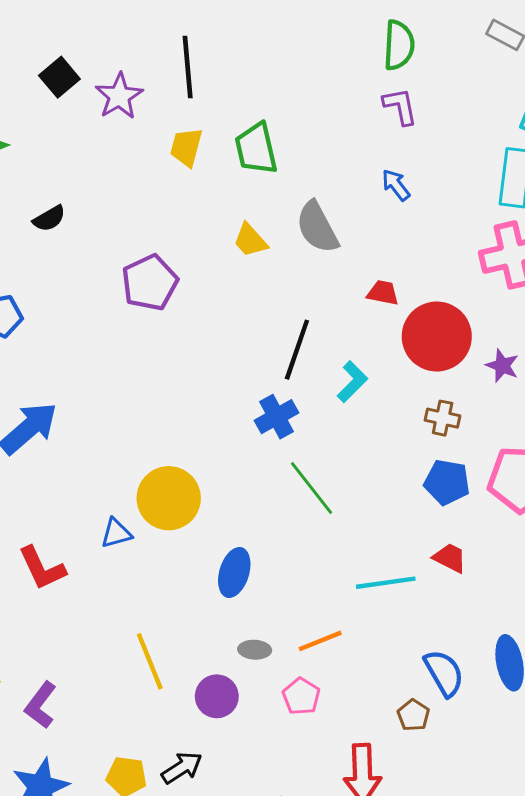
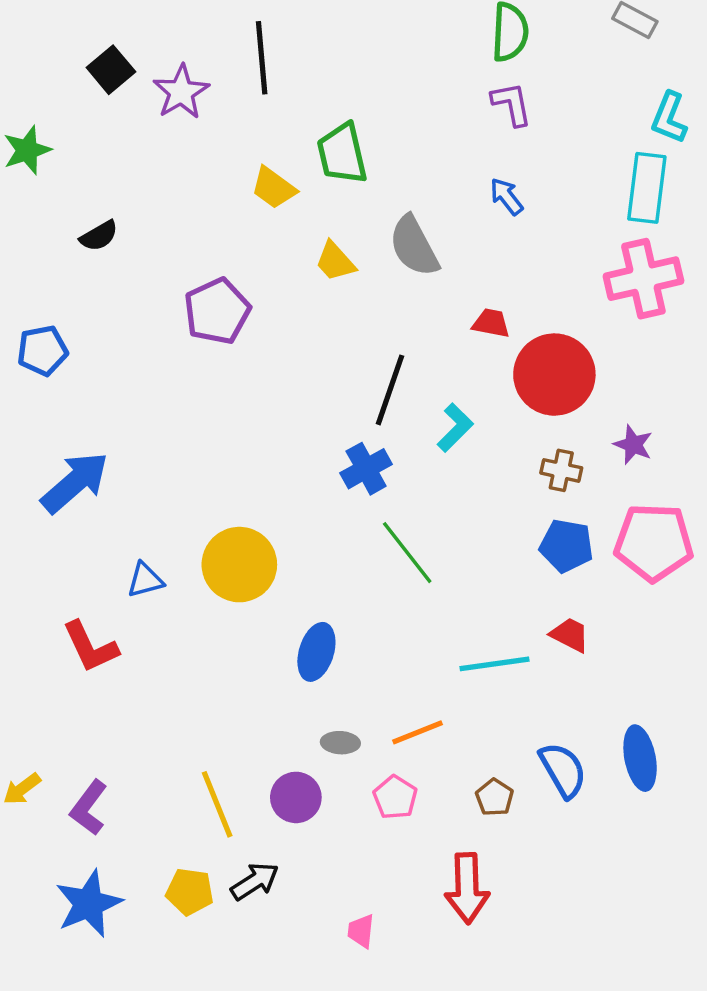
yellow trapezoid: (186, 147) -> (274, 188), moved, turned -69
purple star: (502, 366) -> (633, 445), moved
blue triangle: (116, 533) -> (145, 580), moved
yellow line: (150, 661) -> (217, 804), moved
brown pentagon: (413, 715) -> (494, 797), moved

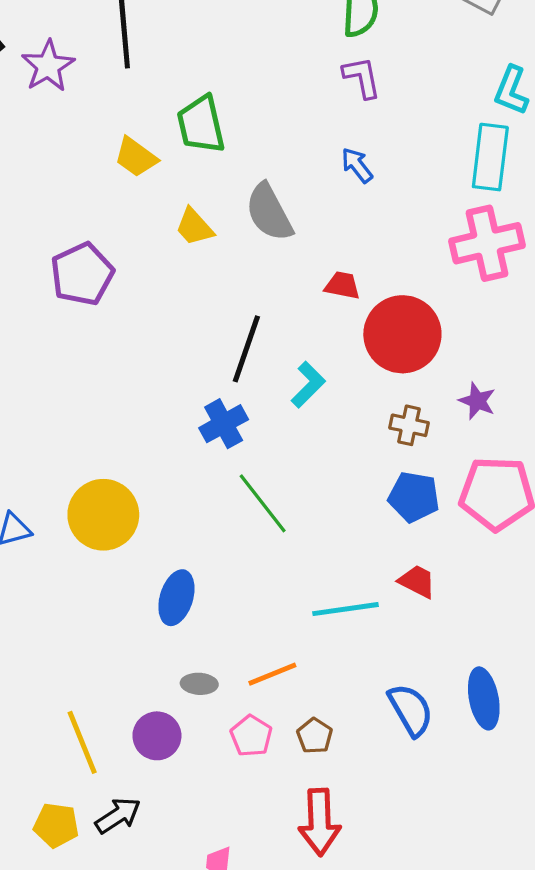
brown pentagon: (494, 797) -> (315, 736), moved

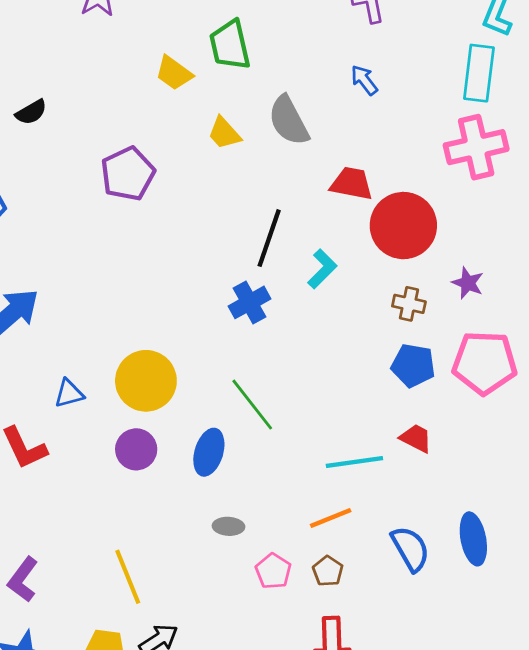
red trapezoid: (342, 285) -> (352, 184), size x1.4
green line: (263, 503) -> (252, 405), moved
orange line: (272, 674) -> (331, 518), moved
purple circle: (157, 736) -> (136, 449), moved

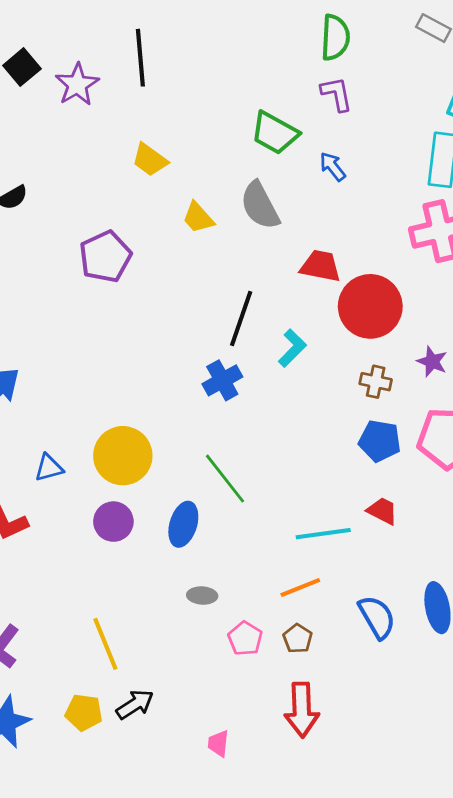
green trapezoid: (230, 45) -> (275, 133), moved, turned -48

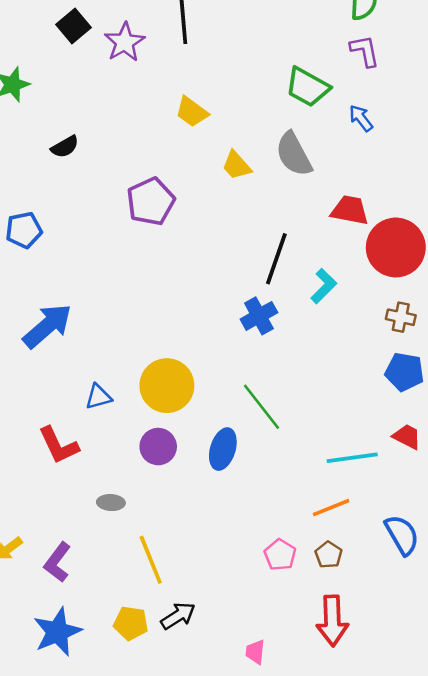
gray ellipse: (202, 596) -> (111, 503), moved

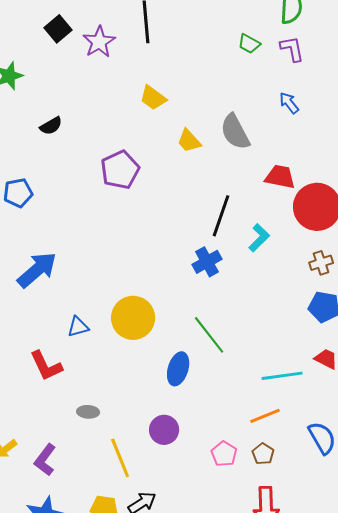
green trapezoid: (307, 87) -> (249, 44), moved, size x0.6
brown cross: (401, 317) -> (321, 263), turned -30
purple circle: (158, 447) -> (164, 430), moved

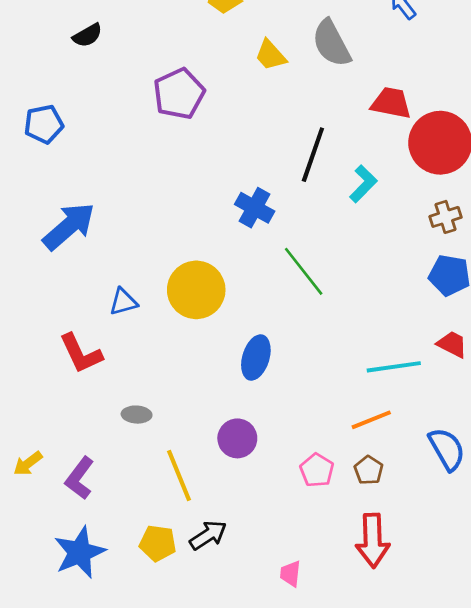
blue cross: (207, 262) -> (255, 208), moved, turned -32
green line: (209, 335) -> (304, 271), moved

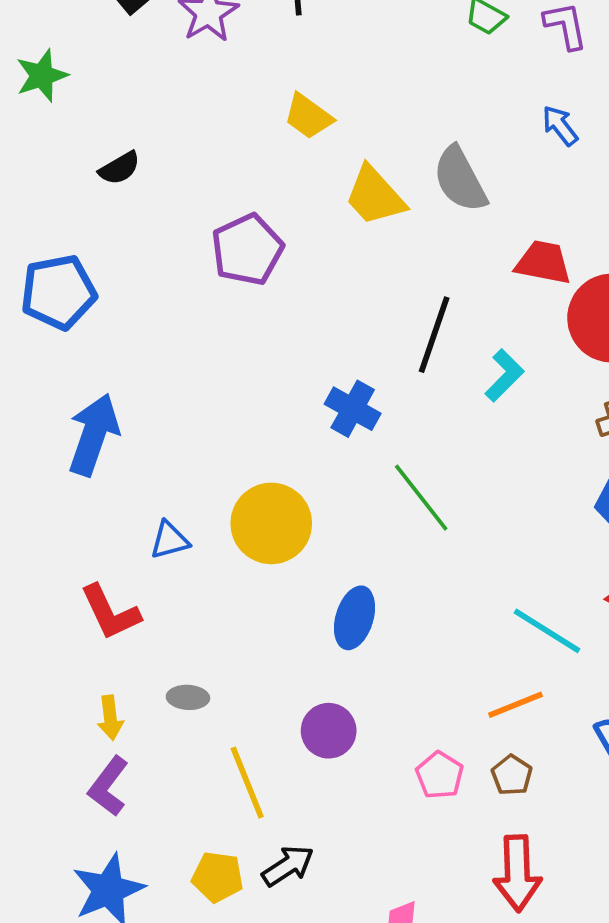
yellow trapezoid: (270, 55) -> (375, 196), size x1.4
blue pentagon: (44, 124) -> (58, 292), size x1.4
blue arrow: (69, 226) -> (94, 435), turned -30
cyan line: (394, 367) -> (547, 631), turned 40
yellow arrow: (28, 464) -> (110, 718), moved, turned -60

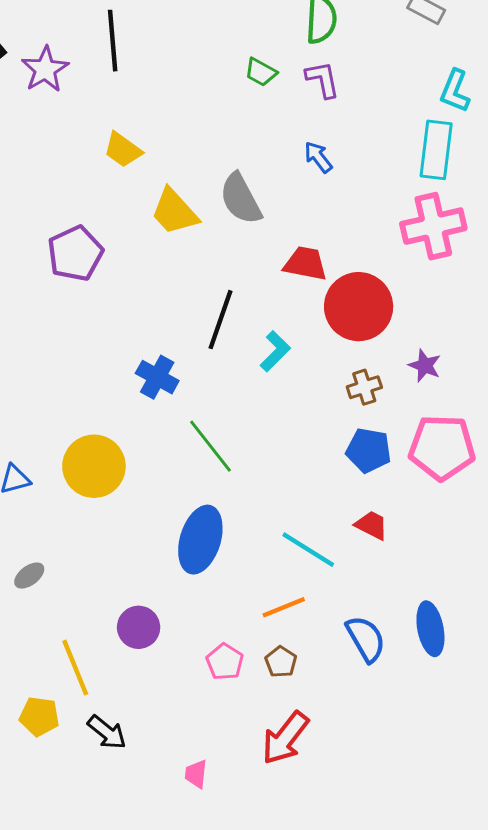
blue ellipse: (355, 618) -> (200, 540), moved, size x1.4
gray ellipse: (188, 697) -> (29, 576), moved, turned -40
black arrow: (288, 866) -> (107, 732), turned 72
red arrow: (517, 873) -> (285, 738), turned 40
yellow pentagon: (218, 877) -> (39, 716), moved

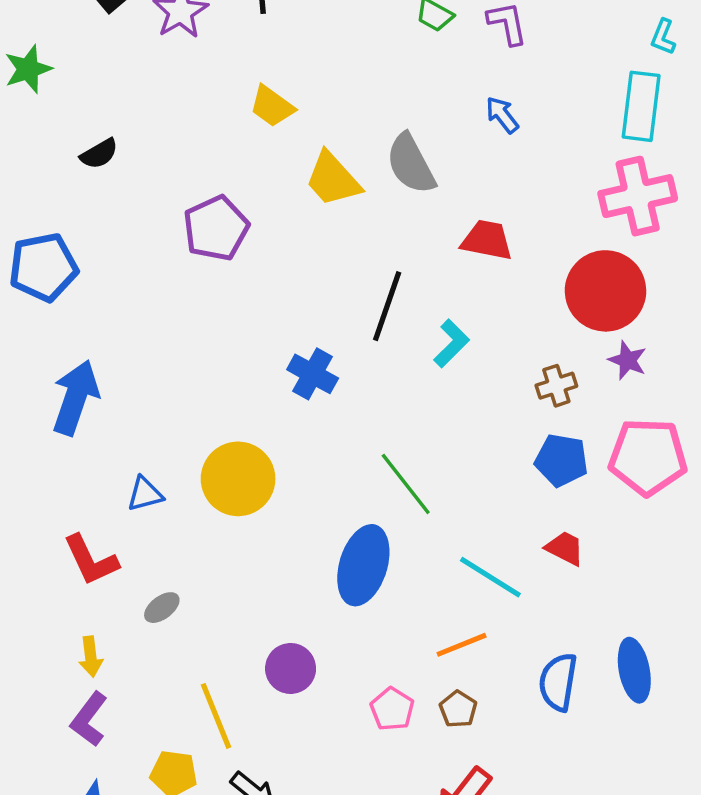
cyan L-shape: (455, 91) -> (663, 37), size x0.7
red circle: (359, 307) -> (605, 291), moved
green line: (210, 446) -> (406, 484), moved
blue semicircle: (366, 639) -> (558, 682), turned -141

